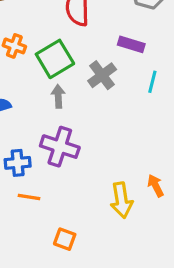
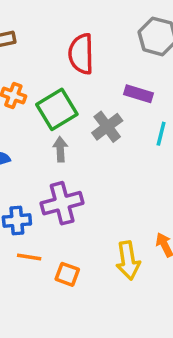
purple cross: (60, 147) -> (62, 203), turned -33
orange square: (65, 239) -> (67, 274), moved

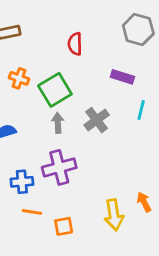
red semicircle: (81, 54) -> (75, 44), size x0.7
gray cross: (107, 127) -> (97, 120), moved
orange square: (67, 274) -> (64, 226), turned -30

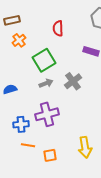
orange cross: (19, 78) -> (19, 40), moved, turned 32
gray arrow: (58, 123) -> (46, 83), turned 72

